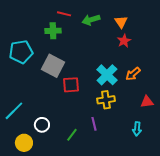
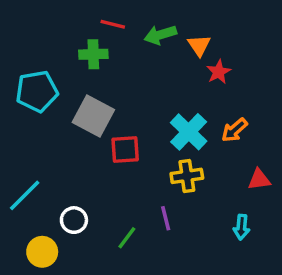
orange triangle: (121, 22) -> (199, 45), moved

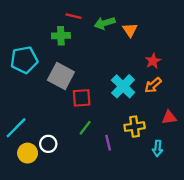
red star: (219, 72) -> (153, 61), moved
yellow cross: (187, 176) -> (135, 127), moved
green line: (127, 238) -> (85, 128), moved
yellow circle: (42, 252) -> (28, 153), moved

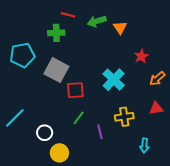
orange arrow: (153, 85) -> (157, 79), moved
cyan arrow: (158, 148) -> (144, 145), moved
yellow circle: (28, 153) -> (59, 153), moved

